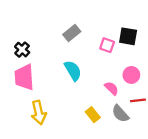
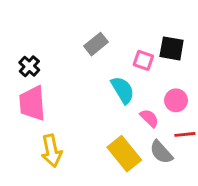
cyan semicircle: (73, 71) -> (123, 90), moved
yellow rectangle: (93, 115) -> (124, 154), size x1.6

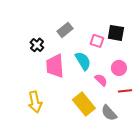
black cross: (29, 66) -> (37, 45), moved
pink trapezoid: (32, 103) -> (55, 66), moved
gray semicircle: (161, 152) -> (109, 113), moved

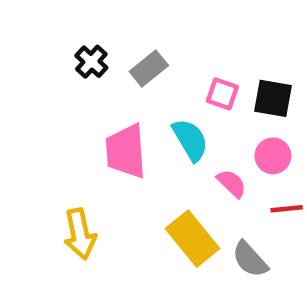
black square: (116, 33) -> (273, 98), moved
black cross: (37, 45) -> (91, 62), moved

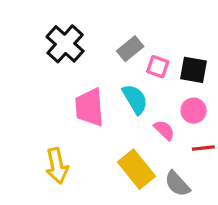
black cross: (91, 62) -> (65, 44), size x1.6
gray rectangle: (149, 69) -> (130, 49), moved

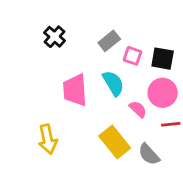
black cross: (65, 44) -> (55, 37), size x0.7
pink circle: (194, 111) -> (163, 93), size x1.4

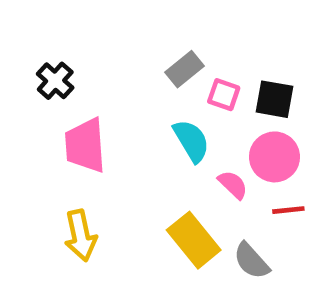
black cross: (55, 37) -> (55, 81), moved
pink trapezoid: (75, 90) -> (85, 145), moved

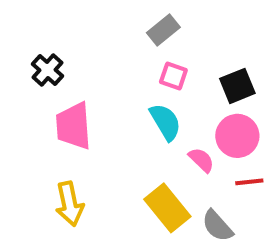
gray rectangle: (184, 69) -> (163, 30), moved
pink square: (224, 95) -> (173, 76), moved
black square: (274, 99) -> (237, 86), turned -32

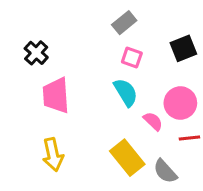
black square: (237, 86) -> (183, 48), moved

